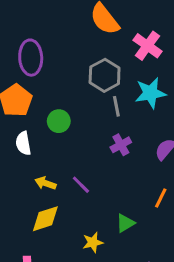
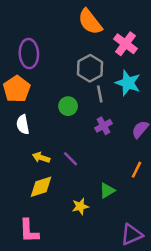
cyan star: (150, 93) -> (128, 83), turned 30
green circle: (59, 121) -> (68, 106), moved

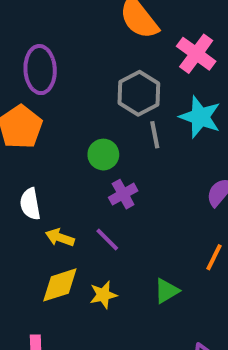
white semicircle: (23, 124) -> (30, 204), moved
purple cross: (103, 126) -> (123, 194), moved
yellow star: (80, 206) -> (103, 295), moved

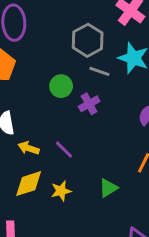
gray line: (155, 135) -> (99, 71), turned -60
purple cross: (123, 194) -> (89, 104), moved

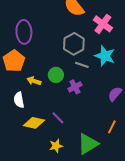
yellow arrow: (29, 148) -> (34, 81), moved
yellow diamond: (29, 184) -> (34, 123), moved, turned 30
green triangle: (108, 188) -> (88, 144), size x1.6

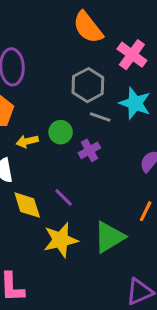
yellow arrow: (34, 81) -> (27, 141), turned -32
yellow diamond: (34, 123) -> (27, 205), turned 60
yellow star: (56, 146) -> (61, 240), size x1.6

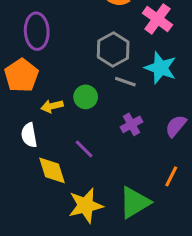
purple cross: (89, 150) -> (131, 124), moved
purple line: (64, 197) -> (84, 149), moved

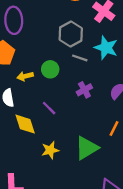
yellow star: (86, 205) -> (50, 150), size x0.7

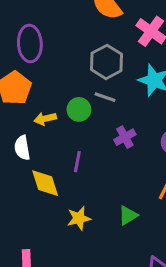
gray line: (80, 58) -> (105, 97), moved
purple line: (49, 108) -> (77, 162), turned 56
green triangle: (87, 148) -> (128, 215), size x0.6

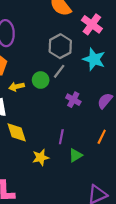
gray line: (105, 97) -> (59, 71), turned -72
purple cross: (125, 137) -> (73, 100), turned -32
purple line: (77, 162) -> (61, 137), moved

